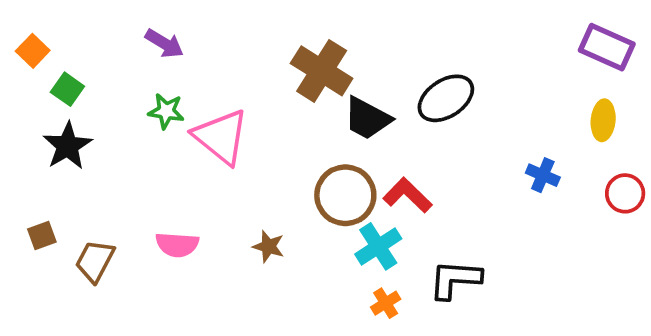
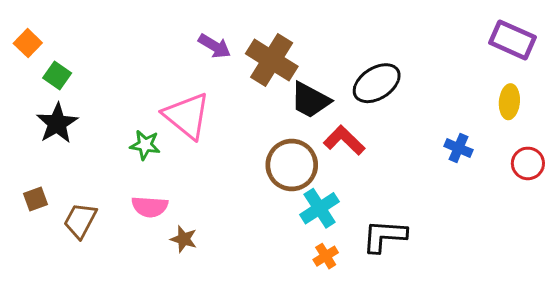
purple arrow: (164, 43) -> (215, 46), moved
green star: (166, 111) -> (145, 145), moved
red L-shape: (407, 195) -> (344, 140), moved
brown star: (269, 246) -> (184, 239), moved

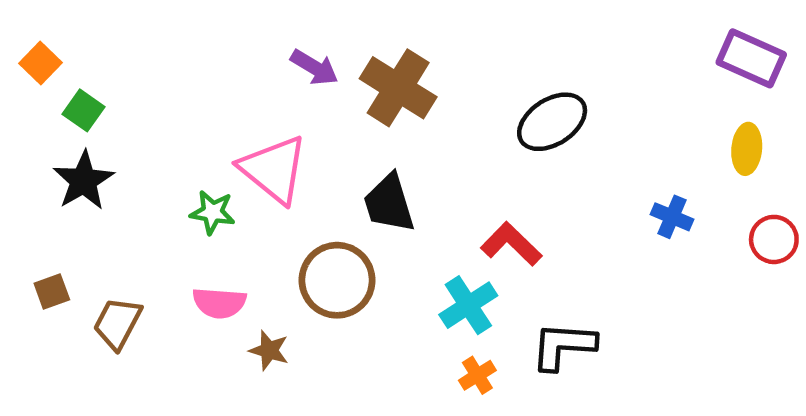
black trapezoid: (310, 100) -> (389, 203), moved, turned 45
red L-shape: (344, 140) -> (511, 244), moved
brown circle: (292, 165) -> (337, 280), moved

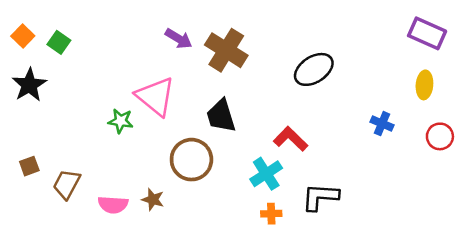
green square: (84, 110) -> (59, 42), moved
black star: (84, 181) -> (29, 85), moved
pink semicircle: (219, 303) -> (113, 205), moved
orange cross: (477, 375) -> (271, 214), turned 30

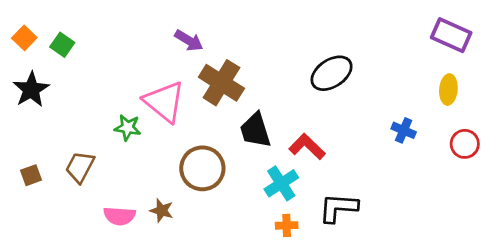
brown cross: (226, 50) -> (221, 83), moved
black trapezoid: (221, 116) -> (255, 130), moved
brown trapezoid: (67, 184) -> (80, 167), moved

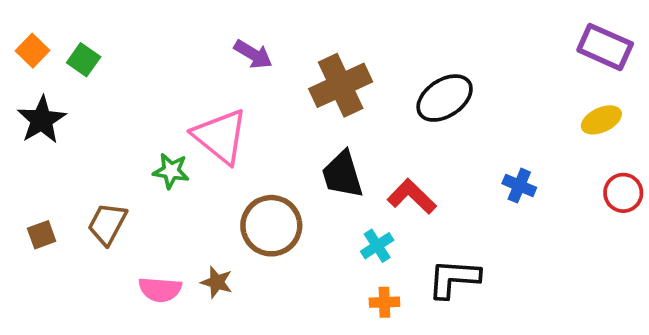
brown cross: (221, 83) -> (341, 85), moved, turned 33
yellow ellipse: (448, 90) -> (601, 120), turned 60
blue cross: (404, 130) -> (519, 186), moved
cyan cross: (281, 183) -> (377, 246), size x0.7

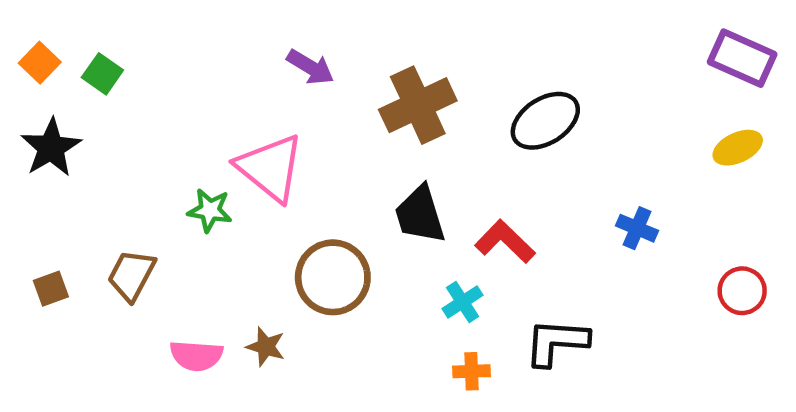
red circle: (623, 193) -> (742, 291), moved

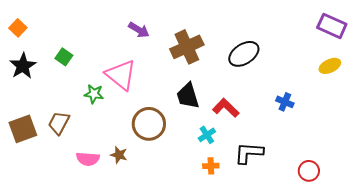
green square: (102, 74) -> (64, 57), moved
brown square: (51, 289) -> (23, 129), size x1.8
red circle: (742, 291) -> (309, 171), moved

